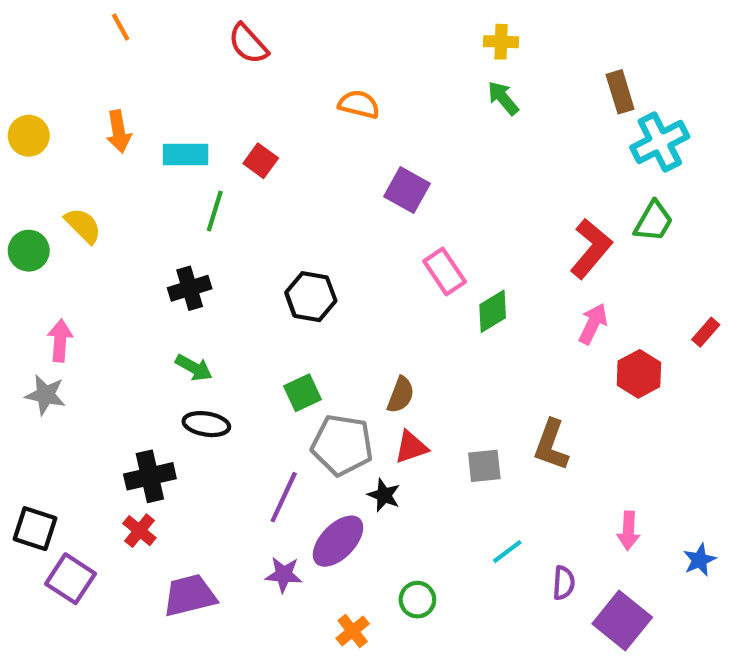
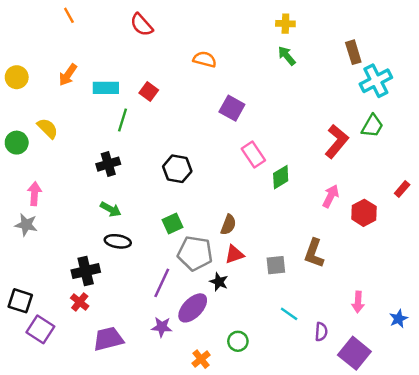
orange arrow: (119, 132) -> (68, 75), turned 45
pink arrow: (593, 324) -> (331, 196), moved
cyan line: (507, 552) -> (289, 314), turned 72

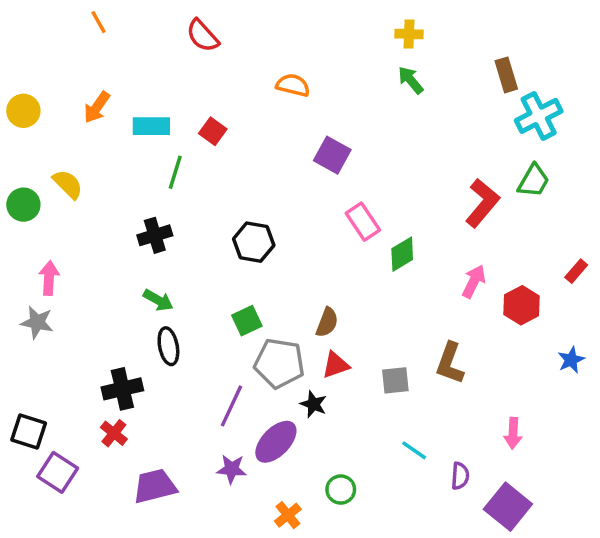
black ellipse: (118, 241) -> (168, 346), turned 70
blue star: (398, 319) -> (571, 360), moved

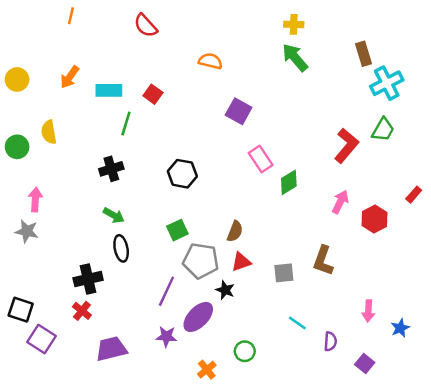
orange line: (98, 22) -> (71, 16), turned 42
green arrow: (411, 80) -> (295, 57), size x1.4
yellow semicircle: (68, 184) -> (49, 132), turned -145
blue star: (571, 360) -> (400, 328), moved
purple square: (508, 507) -> (365, 363), size x0.6

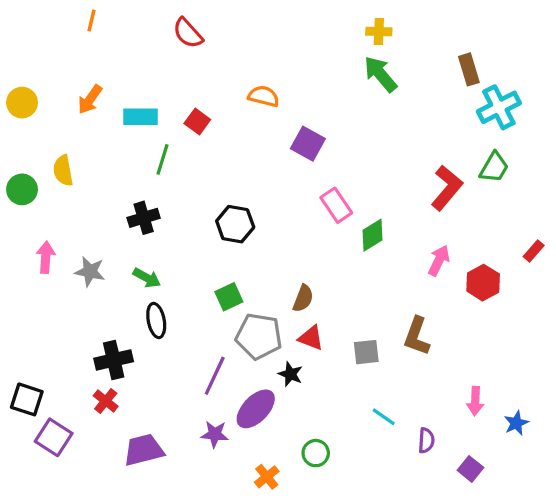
orange semicircle: (210, 61) -> (264, 96), moved
gray star: (27, 231) -> (90, 272), moved
red triangle: (241, 262) -> (311, 338), turned 40

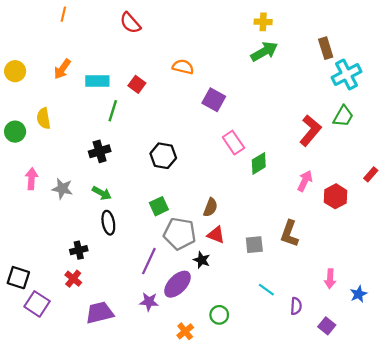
green arrow: (380, 74) -> (264, 51), turned 100
black cross: (114, 360) -> (79, 250), size x0.7

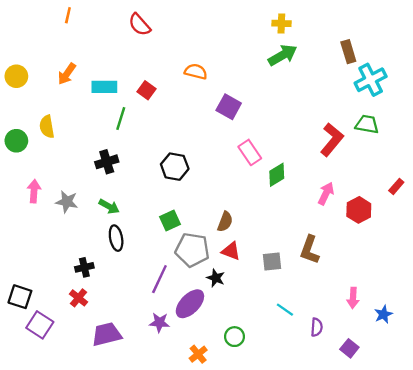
green trapezoid: (343, 116) -> (367, 124), turned -110

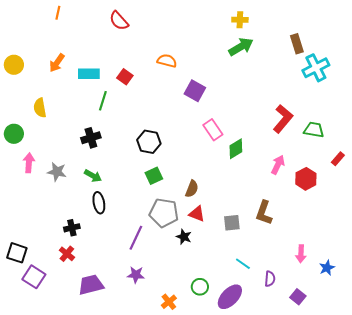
green trapezoid: (367, 124) -> (314, 130), moved
green circle: (16, 141) -> (14, 134), moved
green square: (170, 220) -> (154, 176), moved
purple ellipse: (190, 304) -> (230, 297), moved

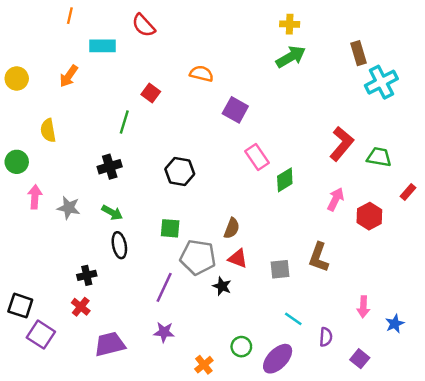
cyan rectangle: (89, 74) -> (102, 46), moved
green square: (154, 176) -> (170, 228), moved, turned 30

